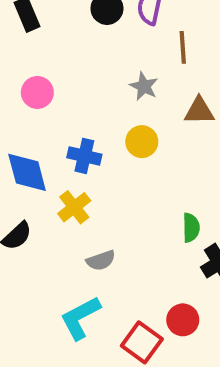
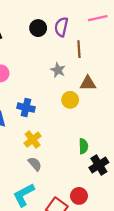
yellow circle: (142, 142) -> (70, 100), moved
yellow cross: (74, 207) -> (33, 140), moved
gray semicircle: (101, 260) -> (35, 164), turned -112

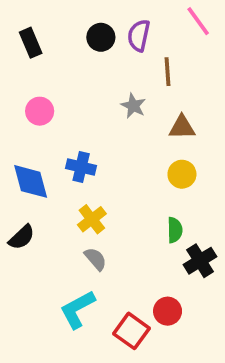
pink line: (98, 18) -> (198, 21), turned 66
yellow circle: (70, 100) -> (182, 174), moved

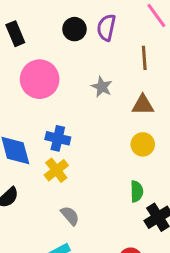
brown line: (168, 72) -> (144, 58), moved
pink circle: (40, 111) -> (40, 79), moved, size x1.6
yellow cross: (92, 219) -> (56, 170), moved

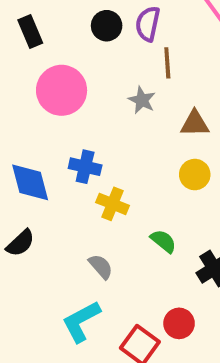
brown line: (144, 58) -> (167, 63), moved
yellow cross: (56, 170) -> (112, 204), moved, turned -30
green semicircle: (137, 191) -> (163, 241), moved, turned -50

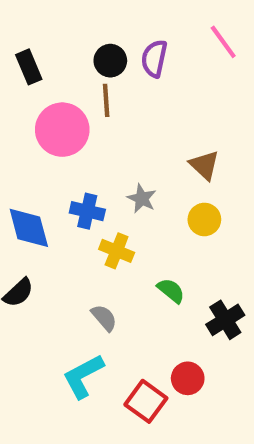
brown line: (167, 63) -> (106, 100), moved
gray star: (142, 100) -> (142, 199), moved
brown triangle: (195, 124) -> (204, 165), turned 44

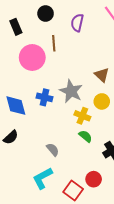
black circle: (110, 61) -> (46, 14), moved
gray star: (142, 199) -> (71, 91), size x1.6
yellow cross: (117, 251) -> (82, 116), moved

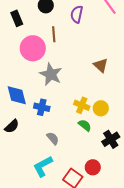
gray star: (71, 91) -> (51, 74), moved
blue cross: (45, 97) -> (42, 107), moved
yellow circle: (102, 101) -> (101, 108), moved

